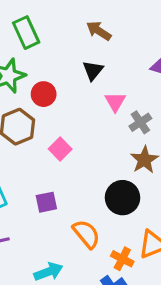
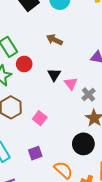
black triangle: (93, 70) -> (54, 75), moved
red circle: (44, 94) -> (24, 64), moved

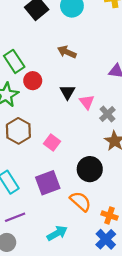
black circle: (83, 144) -> (90, 169), moved
purple square: (35, 153) -> (48, 183), size x1.5

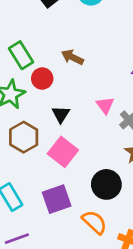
brown arrow: (67, 52) -> (72, 57), moved
black triangle: (67, 92) -> (61, 114), moved
pink square: (52, 142) -> (63, 152), size x1.5

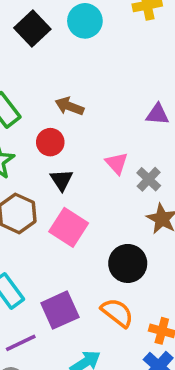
red circle: (42, 79) -> (50, 142), moved
purple square: (57, 199) -> (60, 310), moved

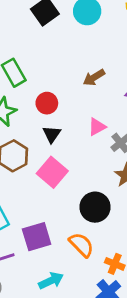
brown arrow: (69, 106) -> (94, 78), moved, turned -60
pink triangle: (117, 163) -> (97, 127), turned 36

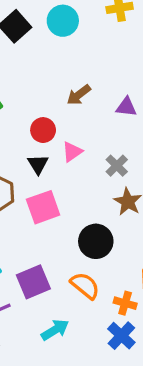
red circle: (47, 103) -> (43, 130), moved
pink triangle: (97, 127) -> (72, 152), moved
pink square: (52, 172) -> (43, 207), turned 36

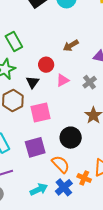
black triangle: (38, 164) -> (33, 82), moved
gray cross: (117, 166) -> (90, 82), moved
purple square: (33, 282) -> (35, 147), moved
blue cross: (121, 336) -> (64, 187), moved

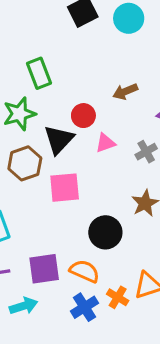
black triangle: (33, 82) -> (59, 140), size x1.5
purple square: (35, 147) -> (44, 269), moved
orange semicircle: (61, 164) -> (85, 271), turned -30
cyan arrow: (39, 189) -> (24, 306), moved

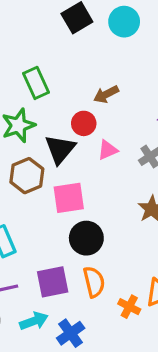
brown arrow: (125, 91) -> (106, 94), moved
black circle: (105, 232) -> (86, 238), moved
orange semicircle: (85, 271) -> (94, 282), turned 56
blue cross: (84, 307) -> (71, 333), moved

